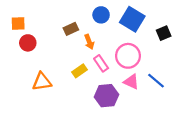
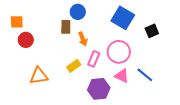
blue circle: (101, 15) -> (78, 12), moved
brown rectangle: (71, 29) -> (66, 27), turned -64
pink rectangle: (101, 63) -> (94, 59), turned 56

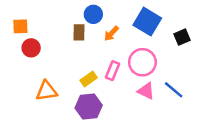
orange arrow: (83, 39) -> (111, 34), moved, turned 64
purple hexagon: (99, 89) -> (89, 107), moved

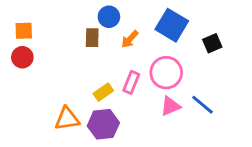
red circle: (31, 48) -> (22, 57), moved
orange triangle: (47, 91) -> (67, 119), moved
pink triangle: (146, 91) -> (170, 106), turned -48

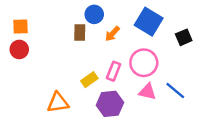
pink triangle: (170, 106) -> (147, 92), turned 36
purple hexagon: (103, 124) -> (110, 104), moved

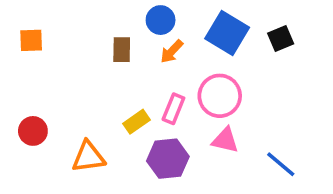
blue circle: (94, 14) -> (161, 20), moved
black square: (184, 37) -> (281, 39), moved
red circle: (19, 49) -> (33, 131), moved
blue line: (175, 91) -> (281, 164), moved

